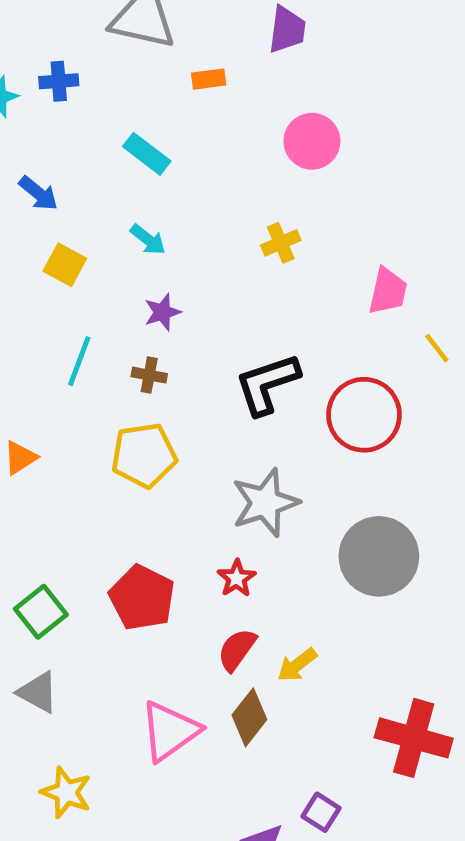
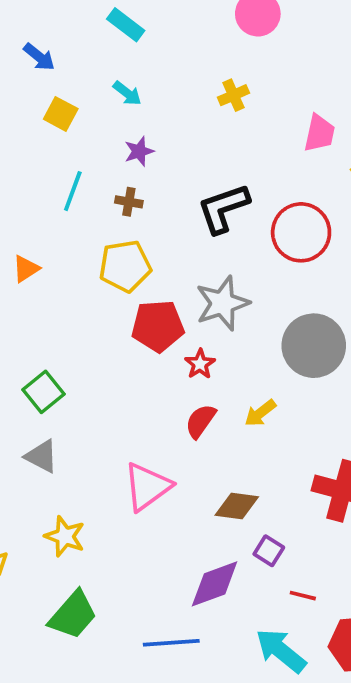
red pentagon: (142, 598) -> (158, 326), moved, turned -30
yellow arrow: (297, 665) -> (260, 413), moved
brown diamond: (249, 717) -> (237, 506), moved, turned 60

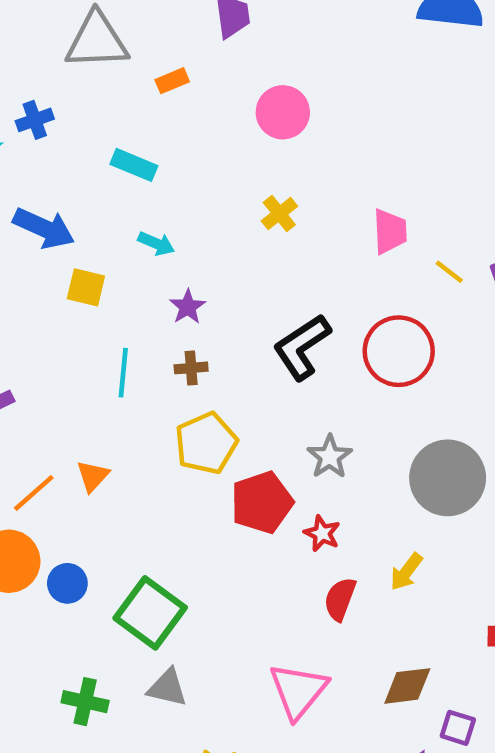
blue arrow: (39, 57) -> (44, 228), size x1.5
gray star: (222, 303) -> (330, 457), size x0.7
green square: (43, 392) -> (150, 613), size x1.4

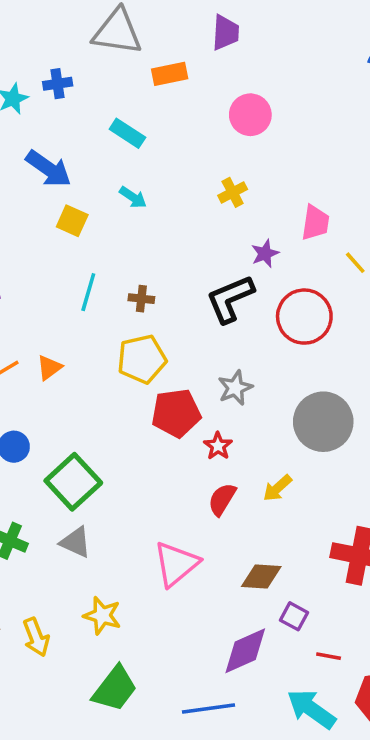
orange rectangle: (172, 81) -> (170, 74), size x1.4
purple star: (188, 307) -> (265, 254), moved

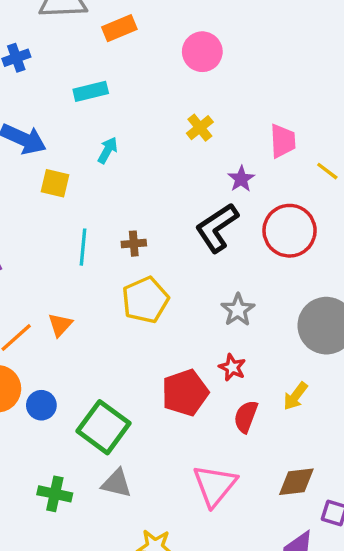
cyan rectangle: (127, 133) -> (91, 91), turned -36
cyan arrow: (133, 197) -> (108, 150), turned -84
red pentagon: (176, 413) -> (185, 393), moved

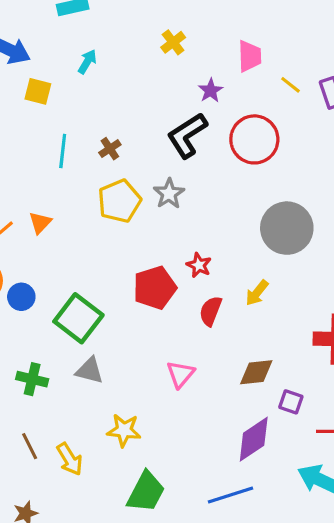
brown cross: (134, 244) -> (110, 149), turned -30
gray star: (238, 310) -> (169, 194), moved
pink triangle: (215, 485) -> (180, 374), size x0.7

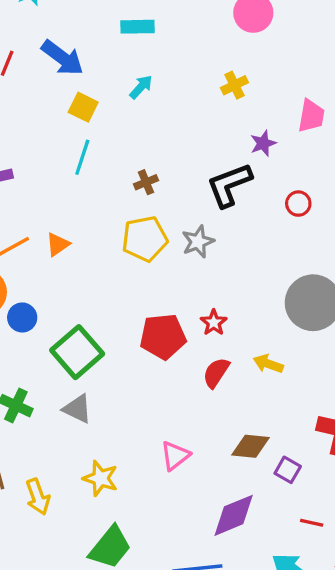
red circle: (254, 139) -> (298, 204), size x0.5
cyan line: (63, 151) -> (82, 157), moved
yellow arrow: (257, 293) -> (268, 364), turned 60
pink triangle: (180, 374) -> (175, 456), moved
purple square: (291, 402) -> (288, 470), moved

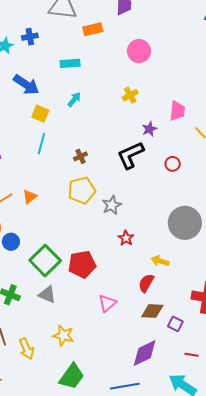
gray star: (198, 242) -> (112, 205), moved
red pentagon: (163, 337) -> (82, 264), moved
red semicircle: (216, 373) -> (146, 283), moved
pink triangle: (175, 456) -> (107, 303), moved

